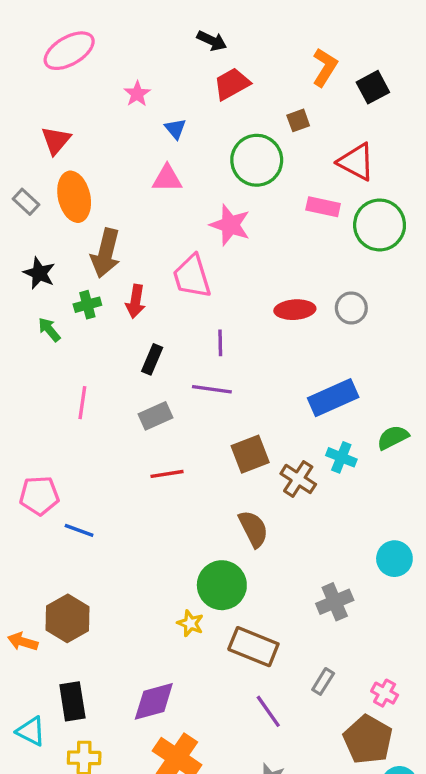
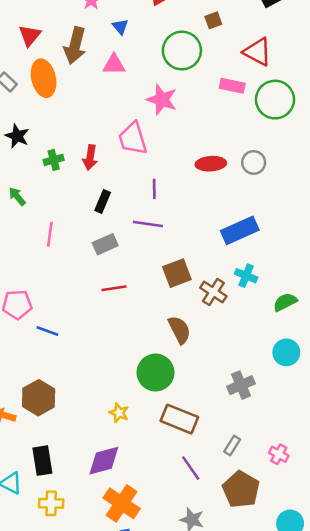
brown arrow: (106, 253) -> (75, 45), moved
green arrow: (49, 330) -> (17, 196), moved
green semicircle: (393, 437) -> (285, 302), moved
yellow star: (190, 623) -> (119, 413), moved
brown pentagon: (368, 740) -> (241, 489), moved

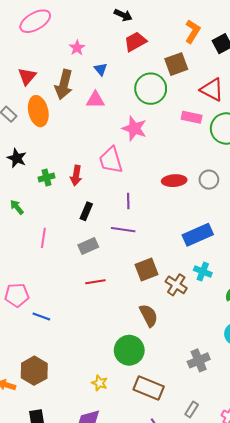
brown square: (213, 20) -> (176, 64), size x1.6

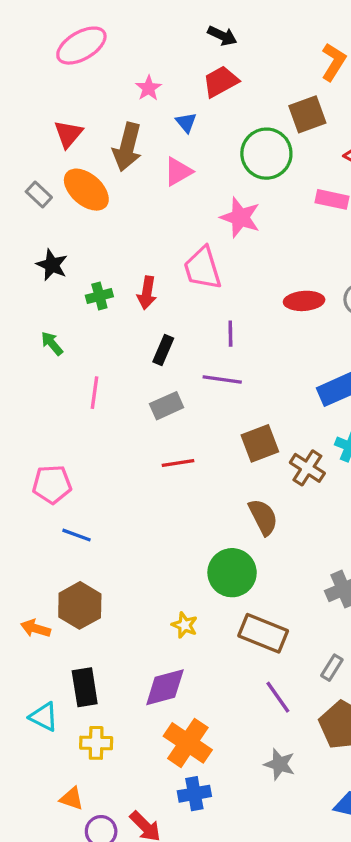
red trapezoid: (135, 42) -> (221, 82), moved
pink triangle: (95, 100) -> (178, 172), turned -30
orange ellipse: (38, 111) -> (86, 190), turned -36
blue line: (41, 317) -> (77, 535), moved

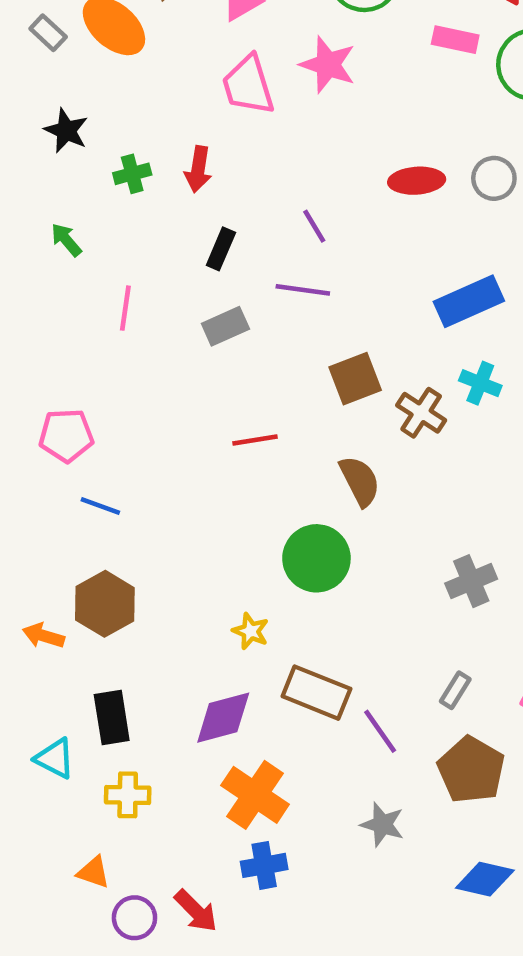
pink trapezoid: (203, 268) -> (248, 85), moved
purple line: (230, 334) -> (314, 226), turned -30
red line: (178, 463) -> (255, 440), moved
brown rectangle: (263, 633) -> (316, 693), moved

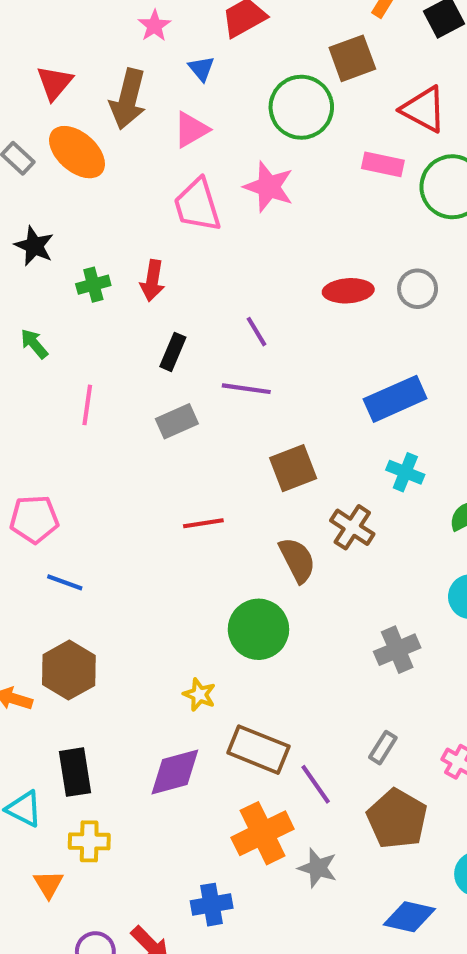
brown cross: (421, 413) -> (352, 527), moved
orange cross: (255, 795) -> (263, 833), moved, turned 30
orange triangle: (94, 872) -> (48, 884), moved, turned 40

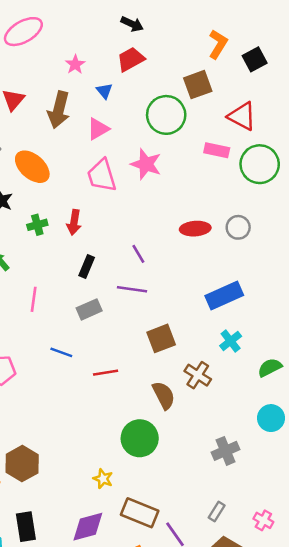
orange ellipse: (77, 152) -> (32, 167), moved
cyan cross: (405, 472) -> (231, 341), turned 30
blue line: (65, 582) -> (61, 352), moved

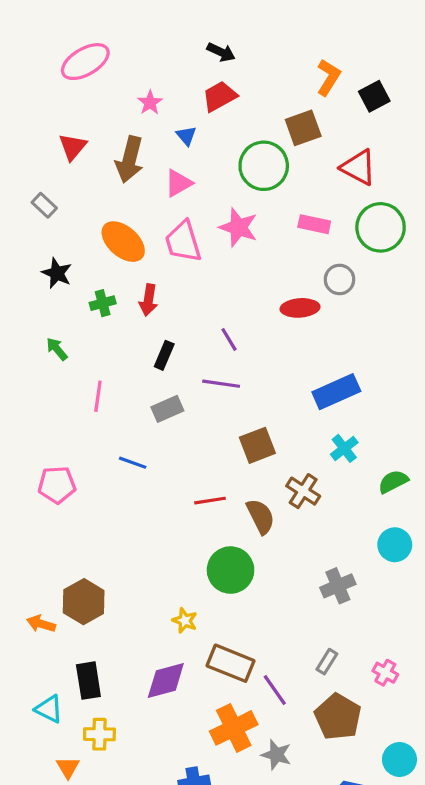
pink rectangle: (217, 150) -> (314, 224), moved
orange ellipse: (32, 167) -> (123, 242), moved
gray circle: (238, 227) -> (339, 279), moved
red line: (106, 373) -> (210, 501), moved

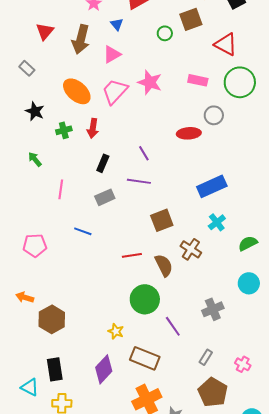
green circle: (264, 166) -> (165, 33), moved, size x0.5
pink trapezoid: (183, 242) -> (115, 91), turned 60
orange arrow: (41, 624) -> (25, 297), moved
purple diamond: (166, 681) -> (104, 369), turned -32
purple line: (275, 690) -> (173, 326), moved

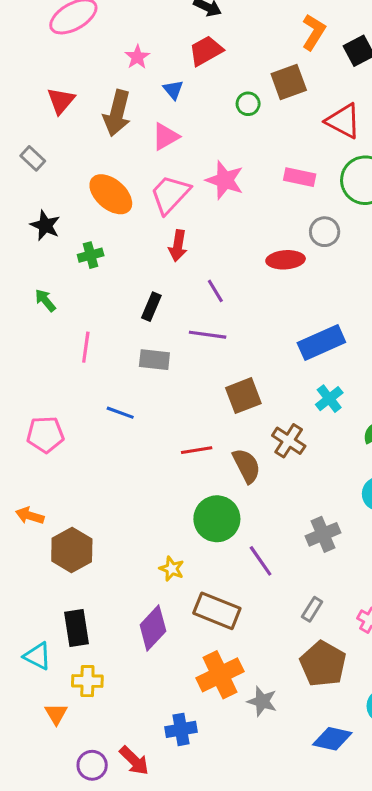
red arrow: (93, 128) -> (178, 246), moved
gray rectangle: (105, 197) -> (154, 360), turned 30

